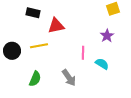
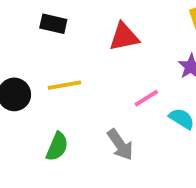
red triangle: (56, 26) -> (124, 37), moved
pink line: (83, 53) -> (146, 98), turned 56

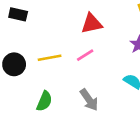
black rectangle: (53, 24) -> (18, 14), moved
pink line: (146, 98) -> (85, 55), moved

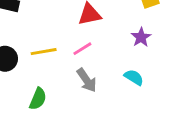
gray arrow: (89, 100) -> (87, 80), moved

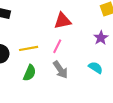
pink line: (82, 49) -> (57, 46), turned -32
green semicircle: (38, 99) -> (30, 73), moved

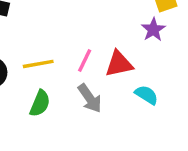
red triangle: (63, 21) -> (119, 64), moved
purple star: (101, 38) -> (153, 30), moved

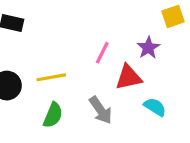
purple star: (153, 30) -> (148, 48), moved
pink line: (85, 60) -> (102, 53), moved

